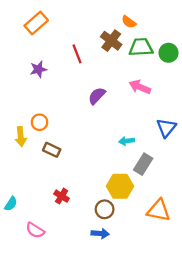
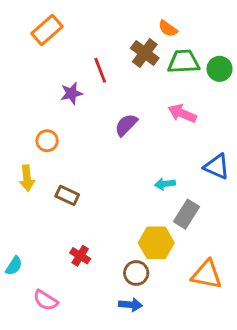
purple star: (38, 69) -> (71, 93), moved
orange circle: (40, 122) -> (47, 141), moved
blue triangle: (166, 128) -> (217, 167), turned -45

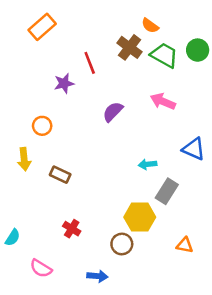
green trapezoid: (184, 62) -> (164, 55), turned 32
green circle: (220, 69) -> (198, 50), moved
orange triangle: (207, 274) -> (185, 245), size x0.6
blue arrow: (130, 305) -> (97, 276), moved

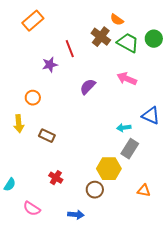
cyan arrow: (147, 164) -> (124, 128), moved

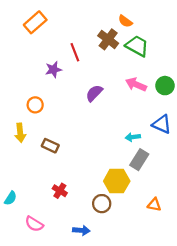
green circle: (154, 39) -> (165, 86), moved

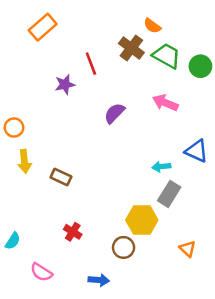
green circle: (165, 86) -> (200, 66), moved
orange circle: (35, 105) -> (14, 127), moved
orange triangle: (154, 205) -> (187, 249), turned 32

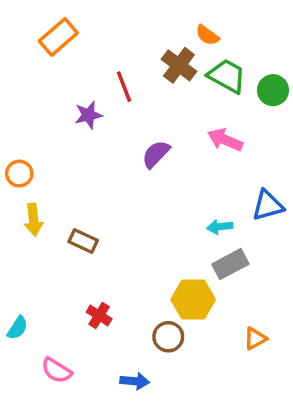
blue triangle: (197, 151) -> (268, 205), turned -40
gray rectangle: (169, 194) -> (230, 264), turned 30
orange triangle: (187, 249) -> (255, 339), turned 48

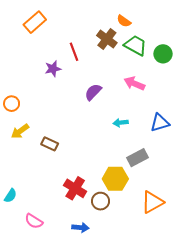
yellow arrow: (33, 220) -> (20, 131), turned 60
cyan arrow: (220, 227) -> (121, 123), moved
red cross: (99, 315) -> (75, 188), moved, size x1.5
orange triangle: (255, 339) -> (152, 202), size x1.6

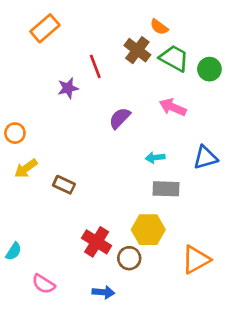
gray rectangle: (138, 158) -> (166, 189), moved, turned 30

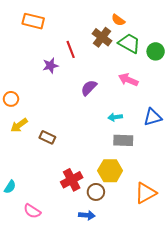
orange rectangle: (45, 28) -> (33, 21), turned 55
red cross: (97, 242) -> (72, 180), turned 30
blue arrow: (103, 292) -> (87, 215), moved

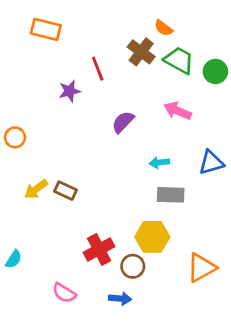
yellow arrow: (19, 125) -> (36, 189), moved
pink semicircle: (32, 211) -> (64, 293), moved

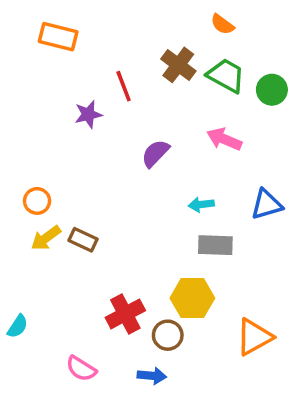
orange semicircle: (164, 28) -> (222, 24), moved
orange circle: (15, 137) -> (37, 201), moved

